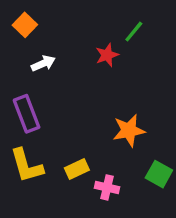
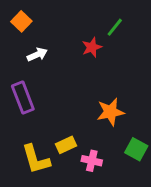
yellow L-shape: (27, 166) -> (36, 159), moved

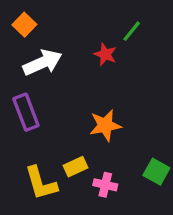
red star: (92, 47) -> (105, 54), turned -30
white arrow: (37, 54) -> (42, 63), size x1.6
orange star: (110, 112) -> (105, 125), moved

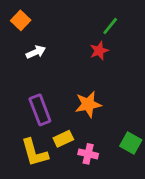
red star: (105, 54) -> (99, 51), moved, turned 30
white arrow: (42, 63) -> (36, 52), size x0.6
purple rectangle: (26, 112) -> (40, 110), moved

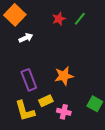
orange square: (21, 20) -> (15, 15), size x1.5
red star: (99, 51) -> (59, 19), moved

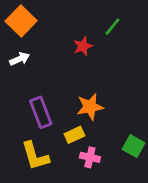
red star: (59, 19) -> (83, 46), moved
white arrow: (26, 38) -> (20, 59), moved
yellow rectangle: (46, 101) -> (74, 135), moved

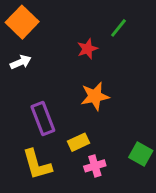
orange star: (90, 107) -> (95, 96), moved
pink cross: (90, 157) -> (95, 166), turned -30

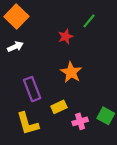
orange star: (95, 96) -> (71, 72), turned -30
pink cross: (95, 166) -> (80, 121), moved

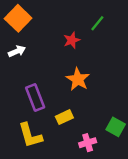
pink cross: (80, 121) -> (88, 143), moved

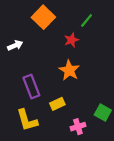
orange square: (18, 18) -> (43, 17), moved
red star: (72, 40) -> (71, 40), moved

